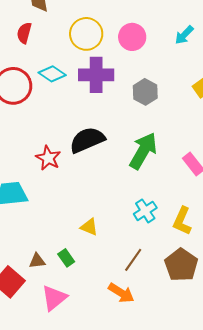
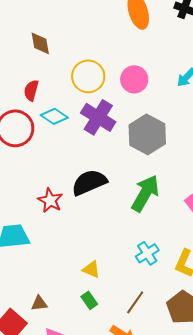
red semicircle: (24, 33) -> (31, 90), moved
purple cross: (96, 75) -> (98, 117), turned 32
gray hexagon: (145, 92) -> (147, 134), size x1.5
green rectangle: (66, 258) -> (89, 300), moved

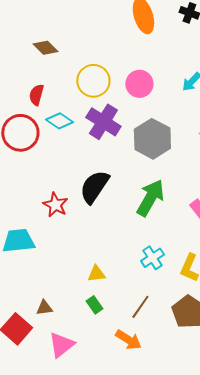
brown diamond: (40, 43) -> (45, 48), turned -35
black semicircle: (89, 182) -> (94, 187), turned -33
yellow triangle: (91, 269) -> (96, 274), turned -30

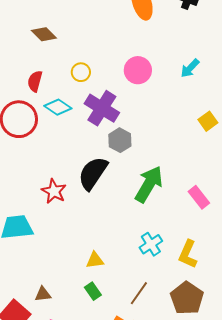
yellow circle: (93, 81) -> (81, 72), moved, size x0.6
gray hexagon: (152, 139) -> (120, 140), moved, size x0.6

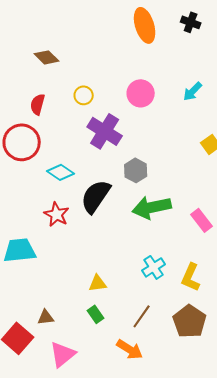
cyan diamond: (58, 107) -> (61, 172), moved
gray hexagon: (120, 140) -> (136, 170), moved
green arrow: (149, 184) -> (152, 207), turned -132

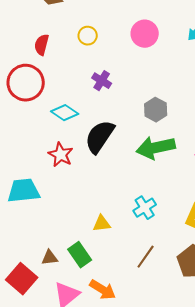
purple cross: (105, 131) -> (102, 81), moved, size x0.6
gray hexagon: (136, 170) -> (156, 110), moved
cyan cross: (154, 267) -> (145, 208), moved
green rectangle: (96, 314) -> (80, 255), moved, size x1.4
orange arrow: (130, 349) -> (103, 290), moved

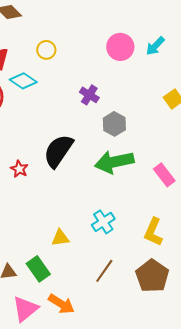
pink circle: (145, 34) -> (120, 47), moved
purple cross: (102, 81) -> (89, 95), moved
cyan diamond: (65, 113) -> (23, 81), moved
red star: (61, 155) -> (19, 169), size x0.7

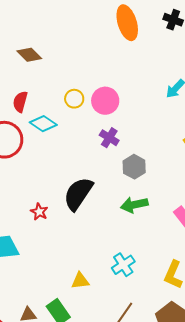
pink circle: (120, 47) -> (105, 101), moved
yellow circle: (46, 50) -> (74, 99), moved
green arrow: (114, 162) -> (134, 205), size x0.7

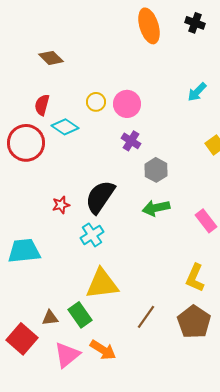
red star: (39, 212) -> (61, 205), moved, turned 30
cyan cross: (123, 265) -> (92, 235), moved
yellow triangle: (80, 281) -> (102, 284), size x1.8

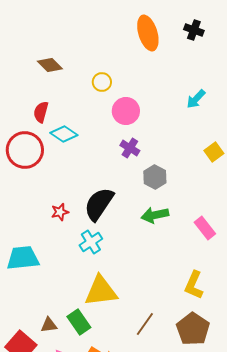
yellow circle: (96, 102) -> (102, 82), moved

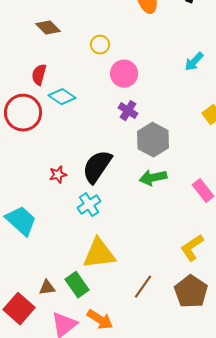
gray hexagon: (155, 177) -> (153, 140), size x1.4
cyan trapezoid: (23, 258) -> (21, 221), turned 48
yellow L-shape: (194, 285) -> (192, 248), turned 32

